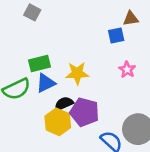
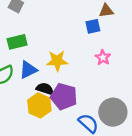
green rectangle: (40, 63) -> (17, 42), moved
black semicircle: (64, 104) -> (45, 89), turned 42

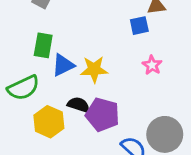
green rectangle: (17, 42) -> (43, 45), turned -66
blue triangle: (28, 70) -> (63, 65), moved
yellow hexagon: (39, 105) -> (49, 122), moved

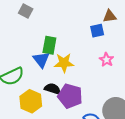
green rectangle: (43, 45) -> (49, 45), moved
blue triangle: (63, 65) -> (41, 60), turned -42

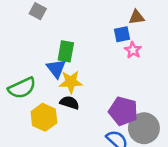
pink star: (107, 60) -> (133, 50), moved
yellow star: (64, 63) -> (71, 82), moved
purple pentagon: (70, 96) -> (123, 111), moved

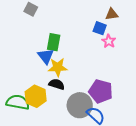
blue square: (122, 34) -> (100, 28), turned 32
green semicircle: (22, 88) -> (18, 102), moved, turned -145
gray circle: (144, 128) -> (80, 105), moved

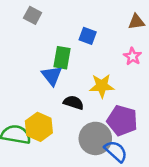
blue square: (100, 28) -> (88, 36), moved
yellow star: (58, 67) -> (102, 86), moved
black semicircle: (57, 84) -> (74, 103), moved

